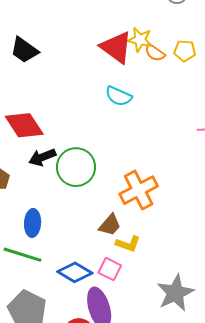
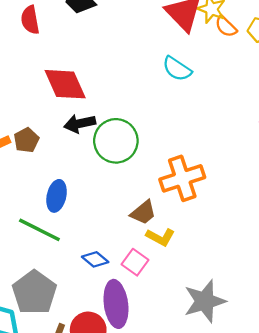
blue diamond: (75, 272) -> (95, 259), size x0.7

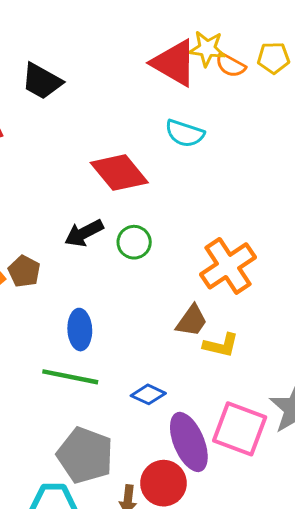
red diamond: (65, 84) -> (119, 173), moved
green circle: (116, 141) -> (134, 242), size x0.6
pink square: (135, 262) -> (240, 429), moved, size x1.6

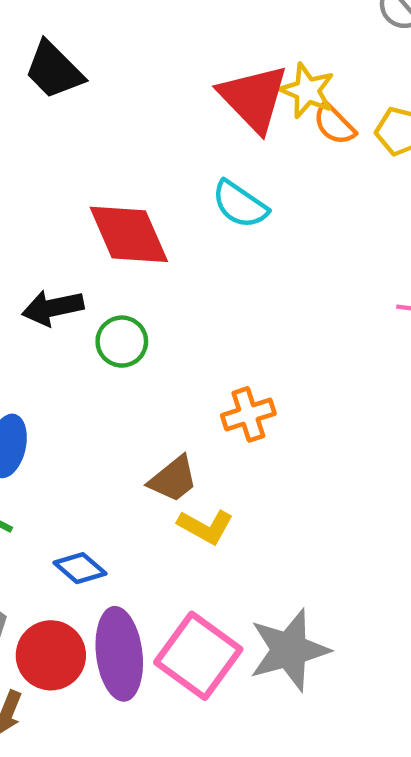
orange cross: (228, 266) -> (248, 414), size x0.6
red circle: (163, 483) -> (51, 655), moved

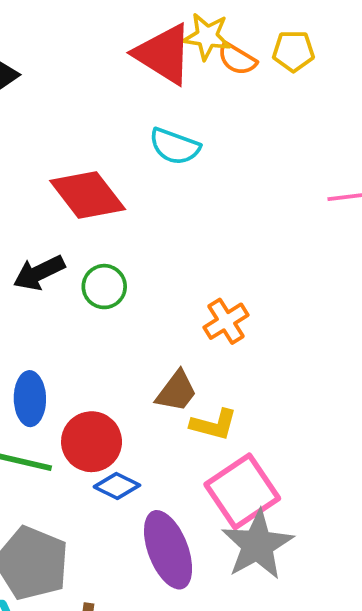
gray star: (289, 650) -> (257, 545), moved
red circle: (51, 655) -> (92, 442), moved
pink square: (198, 656) -> (242, 491), moved, turned 34

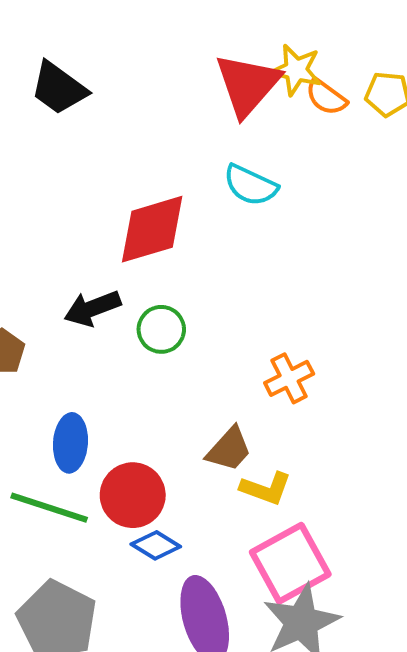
red triangle: (164, 54) -> (247, 85), turned 34
red diamond: (88, 195) -> (152, 229), turned -74

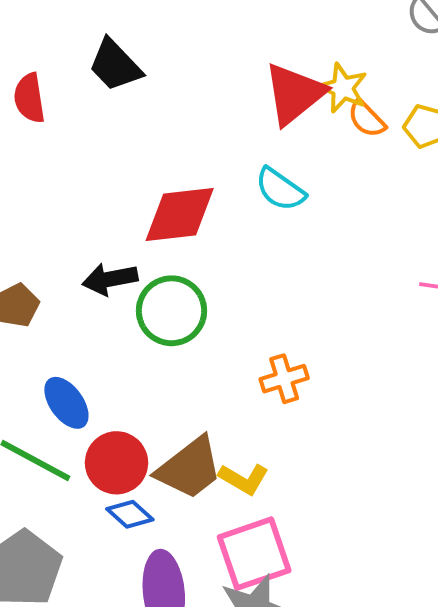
green circle: (161, 329) -> (171, 311), size x1.5
blue ellipse: (70, 443) -> (66, 403), turned -50
brown trapezoid: (229, 449) -> (189, 468), moved, size x1.5

